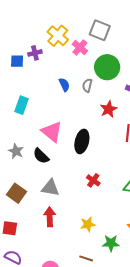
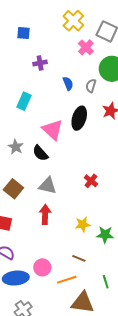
yellow cross: (58, 36) -> (73, 21), moved
purple cross: (35, 53) -> (40, 63), moved
blue square: (17, 61) -> (24, 33), moved
black ellipse: (82, 141) -> (79, 118), moved
green star: (111, 243) -> (105, 235), moved

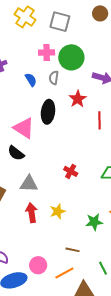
pink cross: (86, 47) -> (47, 52), moved, turned -35
yellow star: (83, 224) -> (58, 211), moved

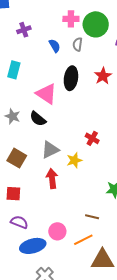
red star: (78, 99) -> (103, 76), moved
gray triangle: (29, 184) -> (50, 150), turned -30
yellow star: (58, 211) -> (74, 160), moved

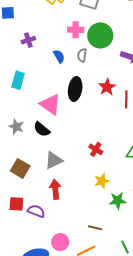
yellow star: (74, 160) -> (102, 181), moved
purple semicircle: (19, 222) -> (36, 211), moved

